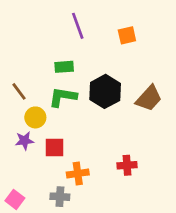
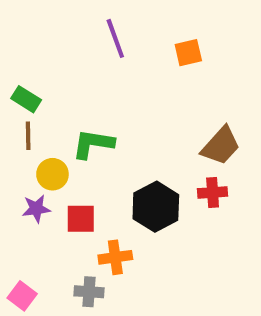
green rectangle: (64, 67) -> (26, 99), moved, turned 36
brown line: (19, 91) -> (28, 136), turned 36
black hexagon: (105, 91) -> (156, 207), moved
red cross: (127, 165) -> (213, 192), moved

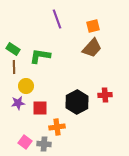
green L-shape: (93, 144) -> (40, 56), moved
brown trapezoid: (221, 146) -> (92, 48), moved
pink square: (22, 296) -> (25, 142), moved

